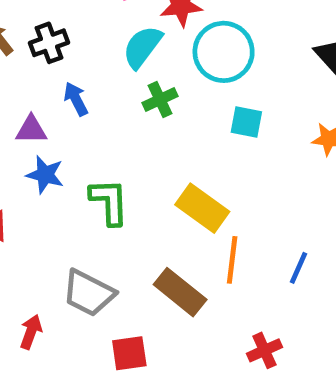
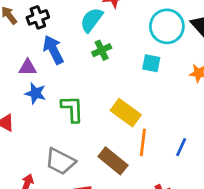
cyan circle: (224, 52) -> (167, 26), moved
blue arrow: (76, 99) -> (53, 50), size x1.5

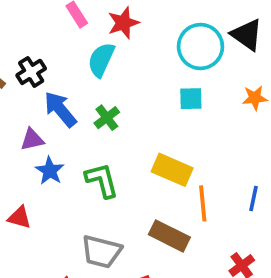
green cross: (102, 50) -> (107, 118), moved
blue star: (35, 93) -> (50, 171), turned 30

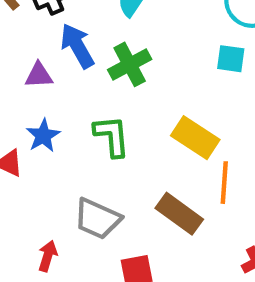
green cross: (107, 118) -> (130, 64), size x1.4
blue star: (50, 171) -> (43, 136), moved

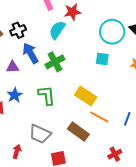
orange line: (224, 183) -> (99, 117), turned -66

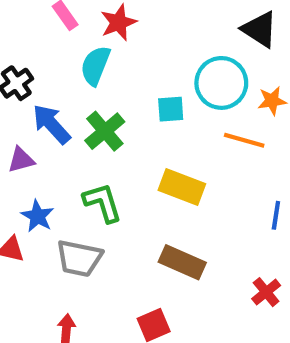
cyan circle: (112, 32) -> (221, 83), moved
cyan square: (102, 59) -> (171, 109), moved
orange line: (99, 117) -> (244, 140), moved
gray trapezoid: (40, 134) -> (79, 258), moved

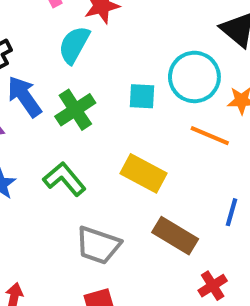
green L-shape: (103, 203) -> (64, 179), turned -30
gray trapezoid: (79, 258) -> (98, 245), moved
brown rectangle: (182, 262) -> (175, 236), moved

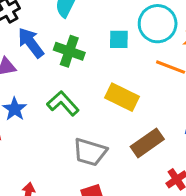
green cross: (75, 110) -> (69, 51), turned -36
brown rectangle: (175, 236) -> (147, 143), turned -64

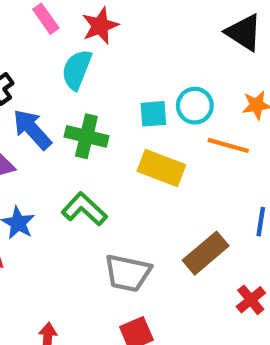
cyan circle: (158, 24) -> (195, 106), moved, size x0.7
yellow rectangle: (122, 97) -> (161, 168), moved

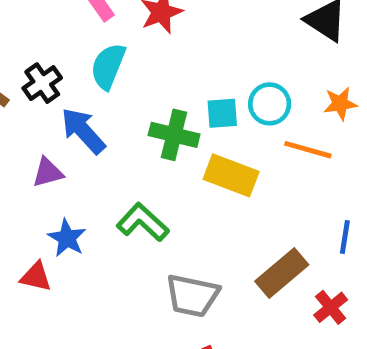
cyan semicircle: (77, 70) -> (108, 66), moved
green cross: (86, 136) -> (174, 135), moved
red cross: (251, 300) -> (331, 307), moved

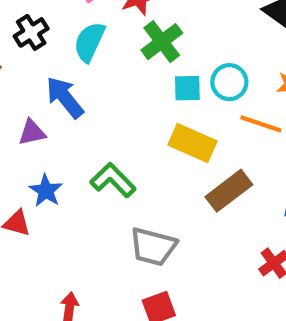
black cross: (42, 83) -> (31, 32), moved
green cross: (174, 135) -> (162, 42), moved, turned 36
brown rectangle: (282, 273) -> (229, 191), moved

